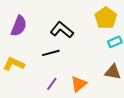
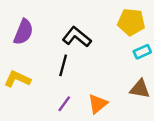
yellow pentagon: (106, 18) -> (131, 22), turned -30
black line: (51, 53) -> (63, 65), turned -60

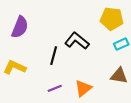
black L-shape: (77, 37) -> (77, 41), moved
purple line: (64, 104) -> (55, 88), turned 32

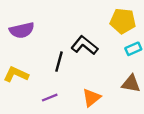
purple semicircle: (20, 27) -> (22, 30), turned 55
purple line: (55, 88) -> (50, 98), moved

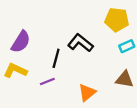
purple semicircle: (22, 30) -> (21, 42), moved, turned -45
purple line: (50, 98) -> (47, 82), moved

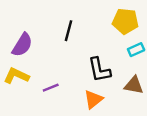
black L-shape: (80, 43) -> (99, 70), moved, turned -140
black line: (56, 58) -> (68, 31), moved

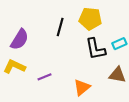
yellow pentagon: (125, 21) -> (90, 19), moved
black L-shape: (99, 70) -> (95, 49), moved

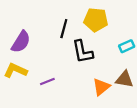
black L-shape: (95, 49) -> (83, 52), moved
orange triangle: (82, 87) -> (101, 87), moved

